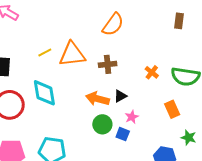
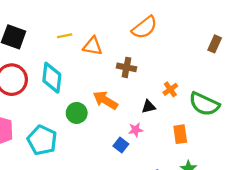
orange triangle: (72, 54) -> (93, 46), size x0.7
black triangle: (120, 96) -> (148, 107), moved
green circle: (102, 124) -> (77, 113), moved

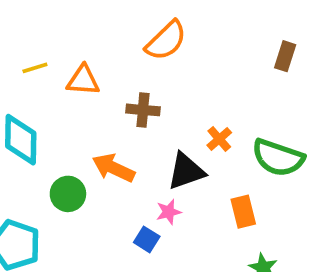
black triangle: (148, 107) -> (186, 171), size x1.6

